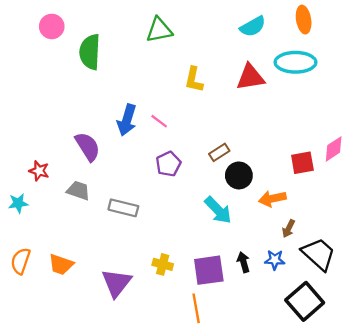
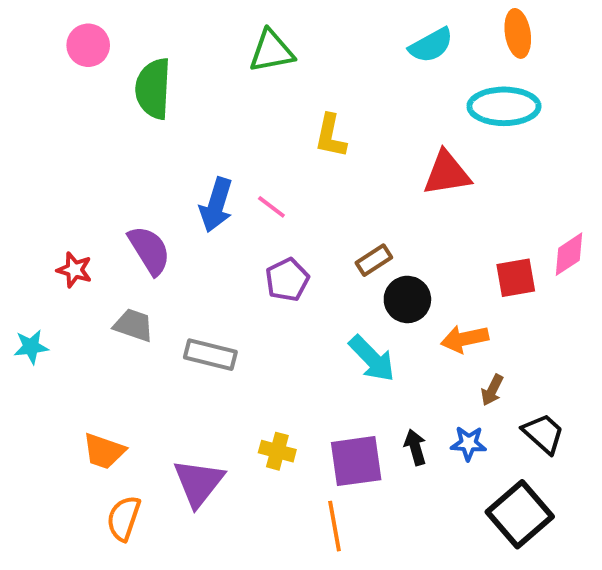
red triangle: (250, 77) -> (447, 173), moved
red star: (39, 171) -> (74, 270), moved
black trapezoid: (319, 254) -> (543, 433), size x0.7
orange semicircle: (21, 261) -> (124, 518), moved

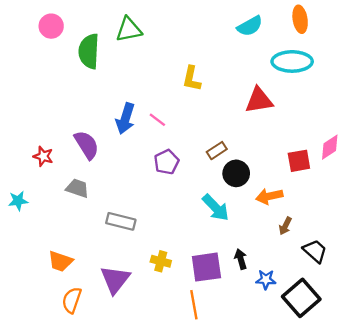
green triangle: (271, 51) -> (129, 30), moved
gray rectangle: (210, 355) -> (121, 221), moved
blue star: (469, 443) -> (266, 280), moved

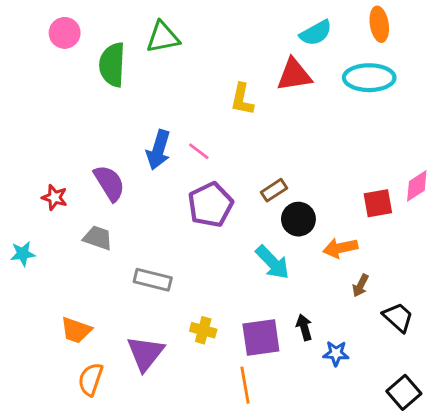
red triangle: (259, 100) -> (294, 75), moved
purple pentagon: (167, 162) -> (210, 205), size x1.4
black square: (301, 298) -> (404, 392), moved, size x0.7

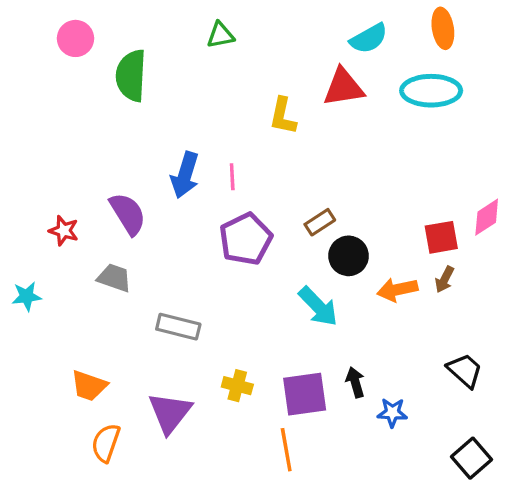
green triangle: (163, 37) -> (220, 35), moved, size x0.7
pink line: (199, 151) -> (232, 177), turned 50
brown arrow: (361, 285) -> (445, 279), moved

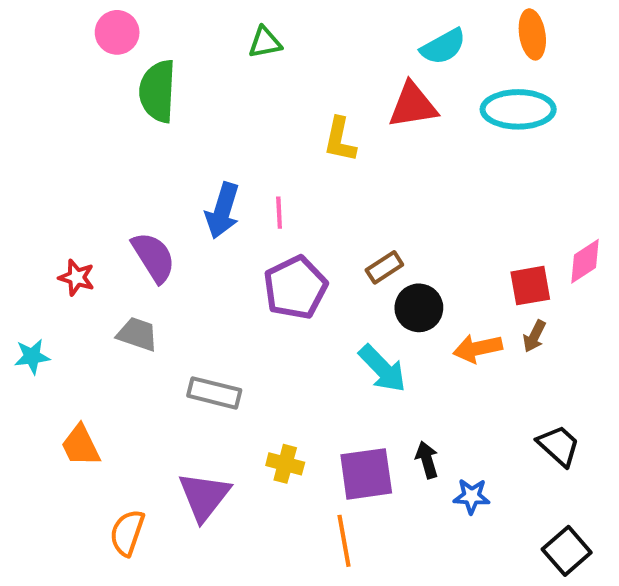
pink circle: (75, 38) -> (117, 32), moved
orange trapezoid: (89, 386) -> (81, 446), moved, turned 45

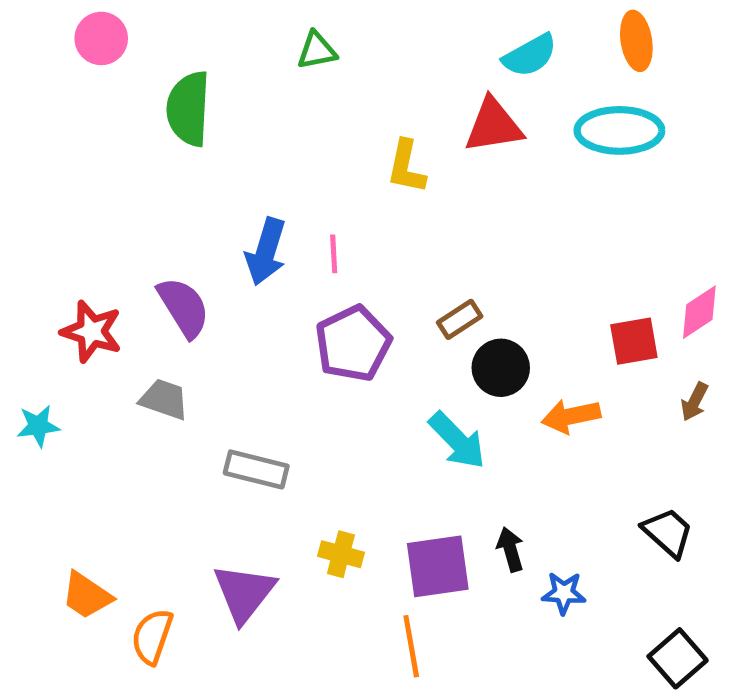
pink circle: (117, 32) -> (101, 38), moved
red star: (77, 277) -> (92, 331), size x1.4
brown arrow: (534, 336) -> (694, 402), moved
orange trapezoid: (81, 446) -> (87, 595), moved, turned -30

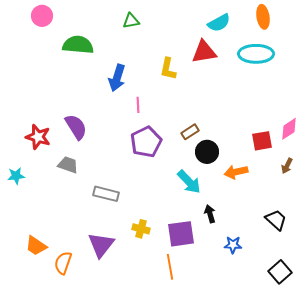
green semicircle: (188, 109) -> (78, 45), turned 92
blue arrow: (266, 252) -> (117, 78), moved
black arrow: (510, 549) -> (210, 214), moved

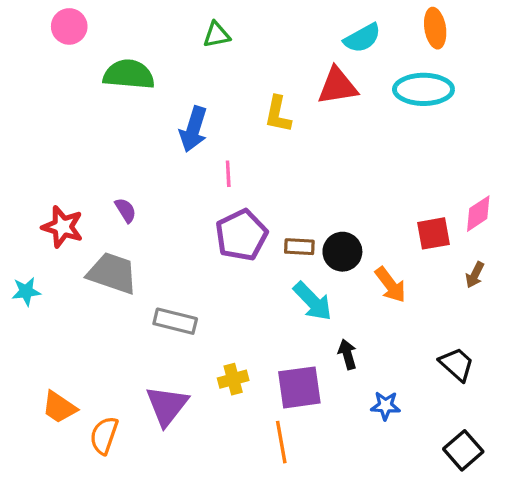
purple semicircle: (76, 127) -> (125, 210), size x0.6
brown rectangle: (190, 132) -> (299, 247), moved, turned 36
gray trapezoid: (68, 165) -> (112, 273), size x1.5
orange arrow: (236, 172) -> (390, 285), turned -115
yellow cross: (141, 229) -> (233, 379), turned -30

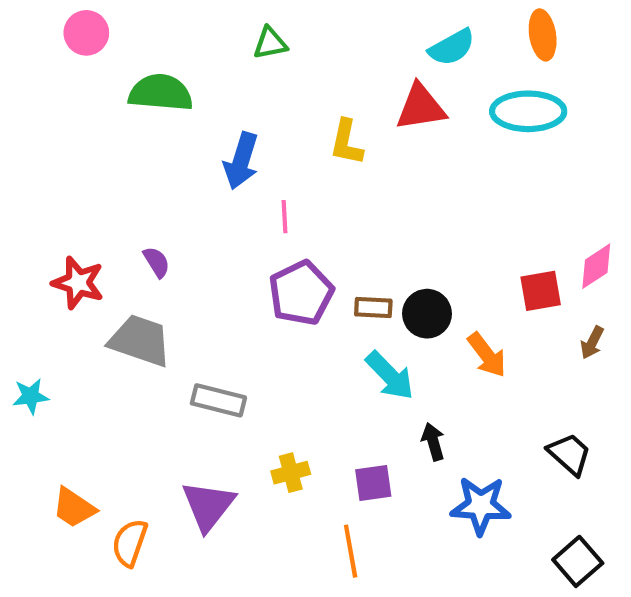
cyan star: (26, 291) -> (31, 396), moved
purple square: (299, 387) -> (373, 483), size x0.7
blue star: (385, 406) -> (481, 506), size x1.6

